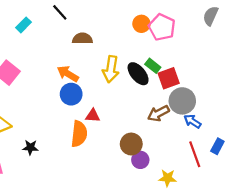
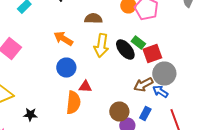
brown semicircle: (82, 39) -> (93, 18), moved
orange arrow: (68, 74) -> (63, 38), moved
blue arrow: (192, 121) -> (160, 92), moved
blue rectangle: (217, 146) -> (145, 114), moved

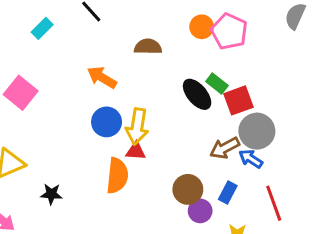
yellow arrow: (101, 46) -> (137, 127), moved

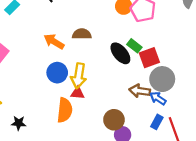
brown semicircle: (148, 47) -> (82, 34), moved
brown arrow: (225, 148) -> (140, 91), turned 36
blue rectangle: (228, 192) -> (157, 122), moved

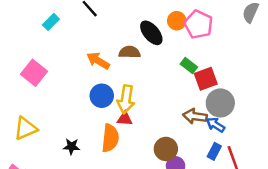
black ellipse: (120, 53) -> (151, 33), moved
black star: (19, 123) -> (71, 147), moved

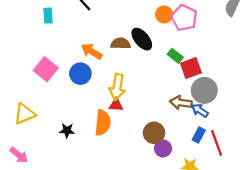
cyan rectangle: (51, 22) -> (48, 16), turned -48
black ellipse: (151, 33) -> (142, 39), moved
pink square: (34, 73) -> (46, 69), moved
blue circle: (102, 96) -> (80, 74), moved

